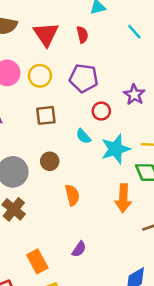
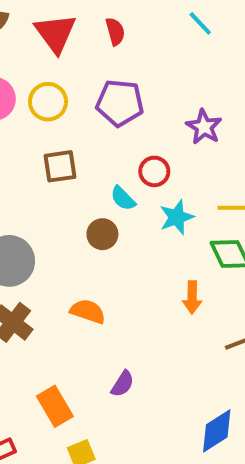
red circle: (101, 111) -> (154, 171), moved
cyan star: (116, 149) -> (177, 217), size x0.7
brown circle: (50, 161) -> (102, 234), moved
orange semicircle: (72, 195) -> (88, 311), moved, turned -55
orange arrow: (123, 198) -> (192, 297), size x0.7

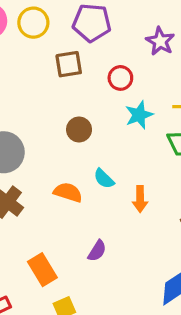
brown square: (60, 166) -> (69, 64), moved
cyan semicircle: (123, 198) -> (104, 179), moved
orange arrow: (192, 297) -> (140, 199), moved

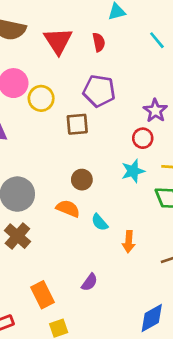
yellow circle: (33, 23) -> (41, 98), moved
red circle: (120, 78) -> (143, 138), moved
orange semicircle: (68, 192) -> (68, 209), moved

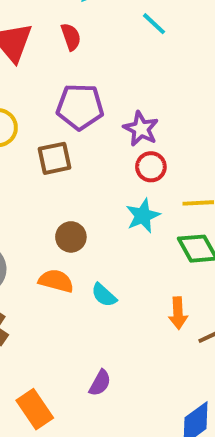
purple star: (155, 111) -> (141, 129), moved
orange arrow: (129, 242) -> (178, 313), moved

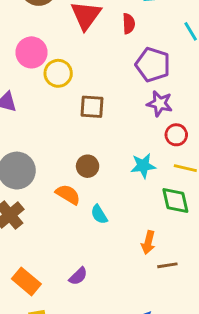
purple pentagon: (80, 107) -> (153, 65), moved
purple star: (141, 129) -> (160, 103), turned -30
red circle: (151, 167) -> (176, 135), moved
orange rectangle: (35, 409) -> (26, 281), turned -32

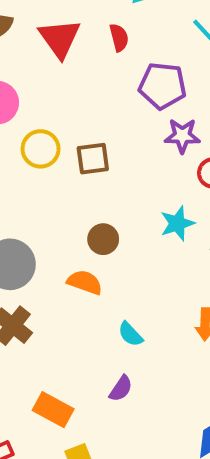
yellow circle: (58, 73) -> (41, 149), moved
cyan semicircle: (99, 214) -> (130, 334), moved

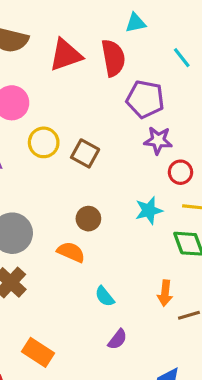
red triangle: (60, 38) -> (66, 55), turned 42
red semicircle: (119, 38) -> (113, 58), size x1.6
brown square: (93, 159) -> (85, 153), turned 32
purple semicircle: (121, 389) -> (117, 339), moved

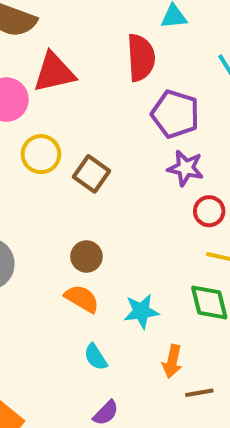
red triangle: (66, 55) -> (54, 72), moved
cyan star: (149, 210) -> (141, 311), moved
orange semicircle: (71, 252) -> (82, 299), moved

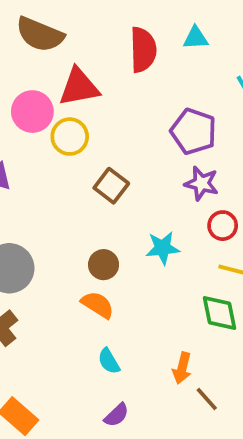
red semicircle: (141, 58) -> (143, 50), moved
yellow circle: (41, 154) -> (70, 137), moved
cyan star: (141, 311) -> (163, 248), moved
brown line: (199, 393) -> (207, 399), turned 56

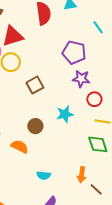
brown square: (111, 186) -> (35, 85), turned 30
orange semicircle: (98, 305) -> (20, 147), moved
cyan semicircle: (109, 361) -> (44, 175), turned -48

